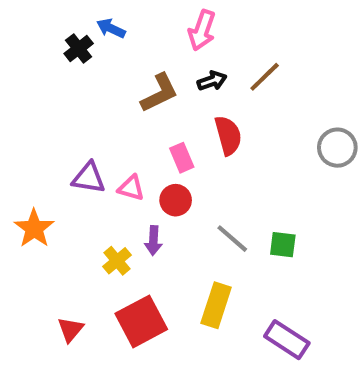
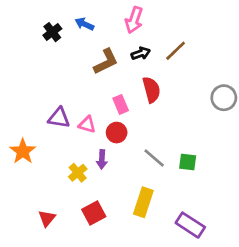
blue arrow: (111, 28) -> (84, 24), moved
red square: (141, 321) -> (94, 213), size x0.7

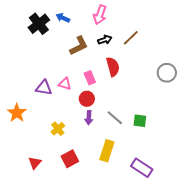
black cross: (52, 32) -> (39, 24), size x1.5
pink triangle: (87, 125) -> (65, 84), moved
purple arrow: (102, 159) -> (89, 118), moved

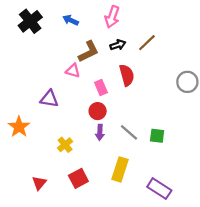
black cross: (39, 24) -> (30, 21), moved
pink triangle: (65, 84) -> (73, 71), moved

